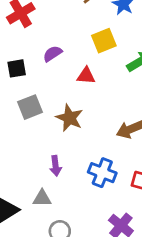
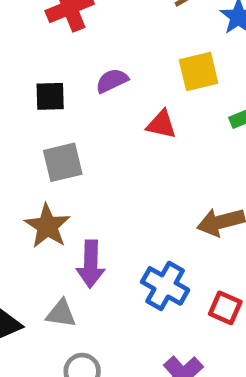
brown star: (69, 118) -> (47, 226), moved
purple arrow: (56, 166) -> (91, 264), size x1.4

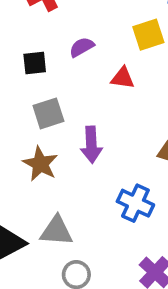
purple arrow: (91, 264) -> (91, 145), moved
gray triangle: (61, 313) -> (56, 231), size x1.4

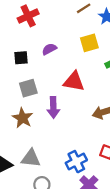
red triangle: (123, 78) -> (74, 81), moved, size x1.5
blue cross: (135, 203) -> (76, 162), moved, turned 36

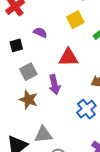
purple semicircle: (49, 49) -> (40, 33), turned 64
blue cross: (76, 162) -> (86, 109), moved

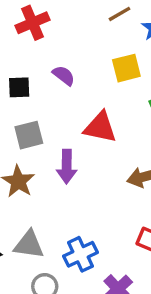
blue cross: (86, 109) -> (81, 254), moved

